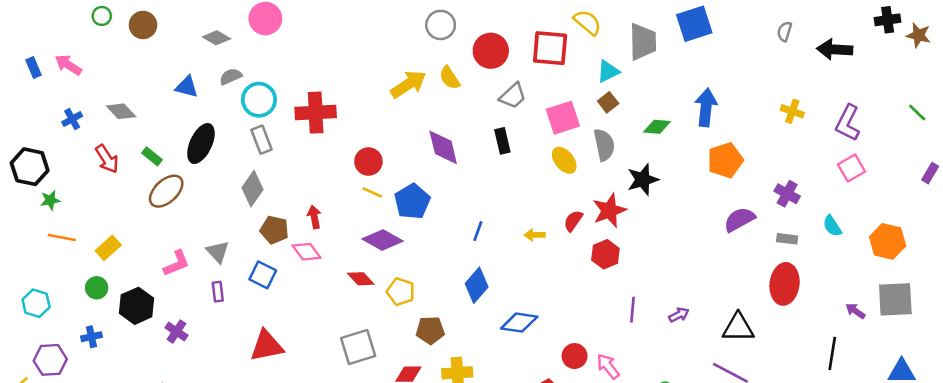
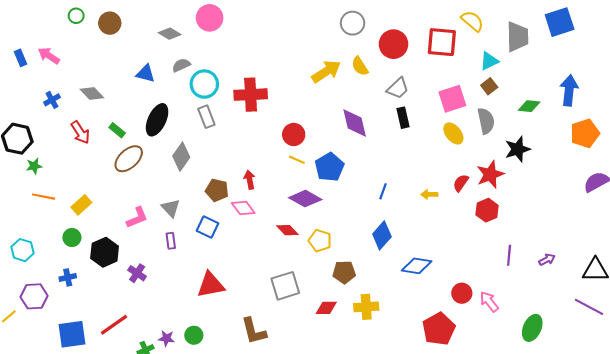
gray trapezoid: (513, 96) -> (398, 88), moved
gray diamond: (252, 189) -> (181, 157), moved

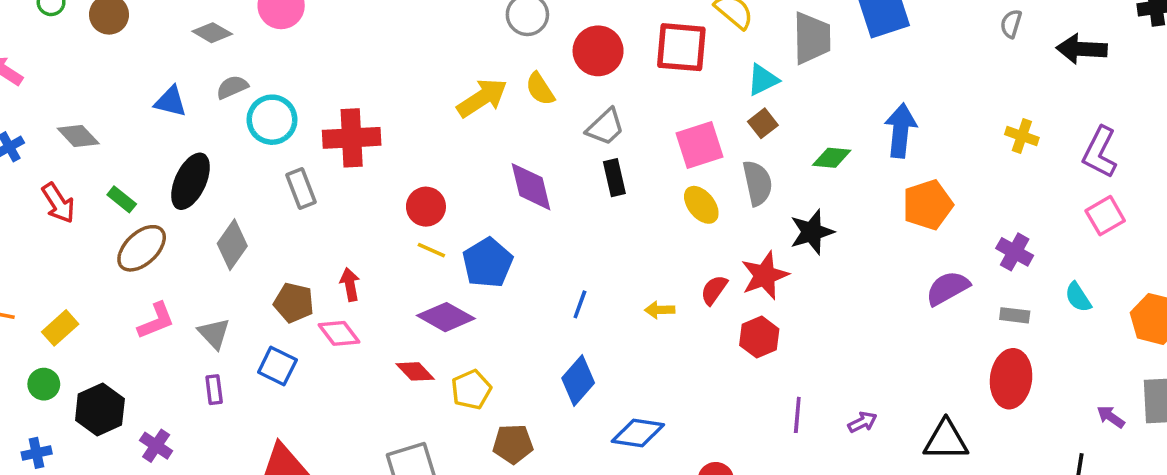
gray rectangle: (206, 117) -> (301, 189), moved
pink L-shape: (137, 218) -> (156, 321), moved
yellow pentagon: (320, 241) -> (471, 390), turned 30

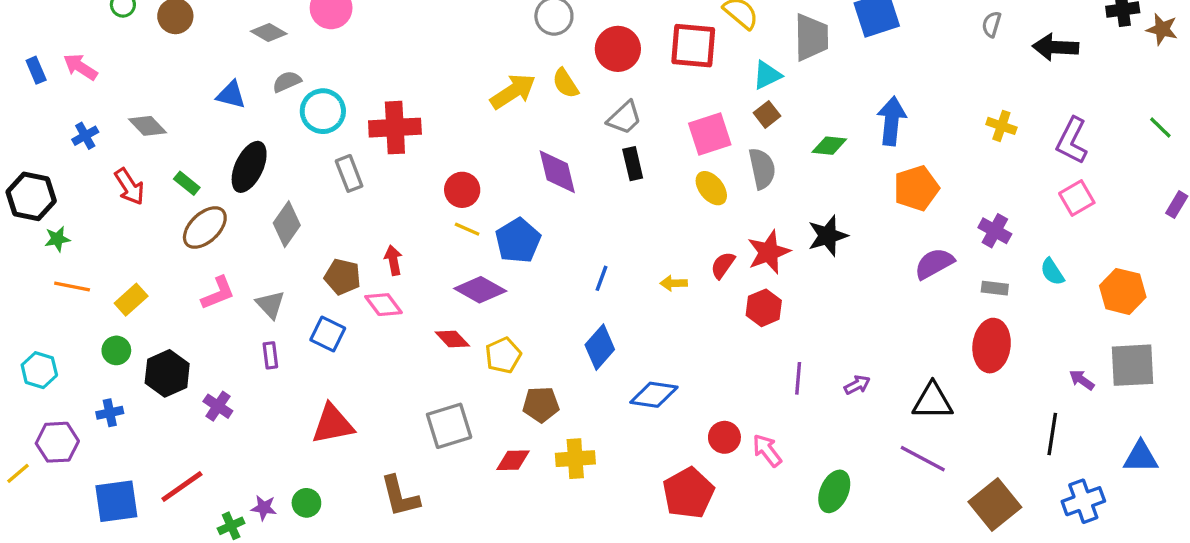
black star: (812, 232) -> (828, 236), moved

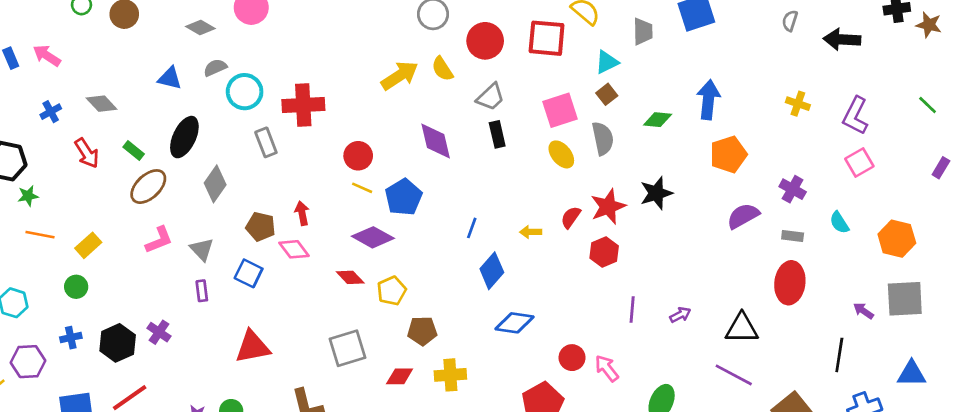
gray trapezoid: (811, 37) -> (643, 31), size x0.7
blue diamond: (600, 347) -> (492, 271), moved
black hexagon: (167, 373) -> (118, 343), moved

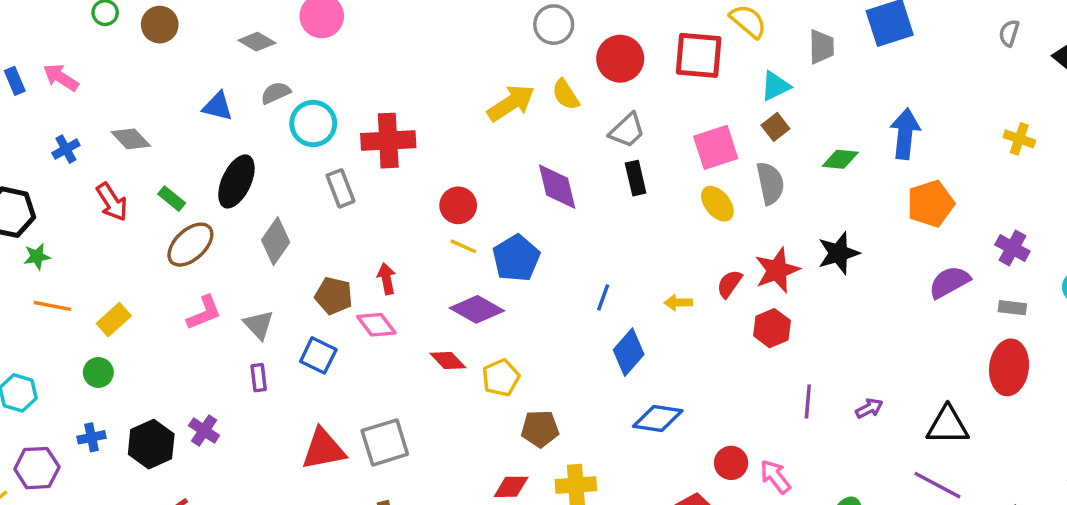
gray square: (347, 348) -> (385, 442), moved

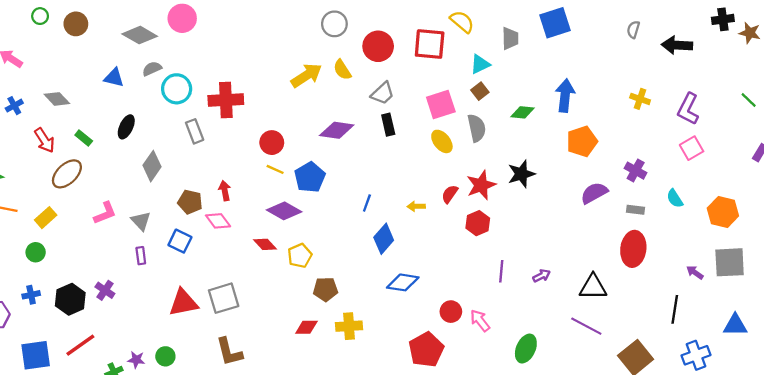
gray diamond: (257, 42) -> (140, 35), size x1.4
black ellipse: (236, 181) -> (126, 127), size x0.7
purple diamond: (557, 187) -> (337, 130), turned -68
brown ellipse: (190, 245) -> (67, 174), moved

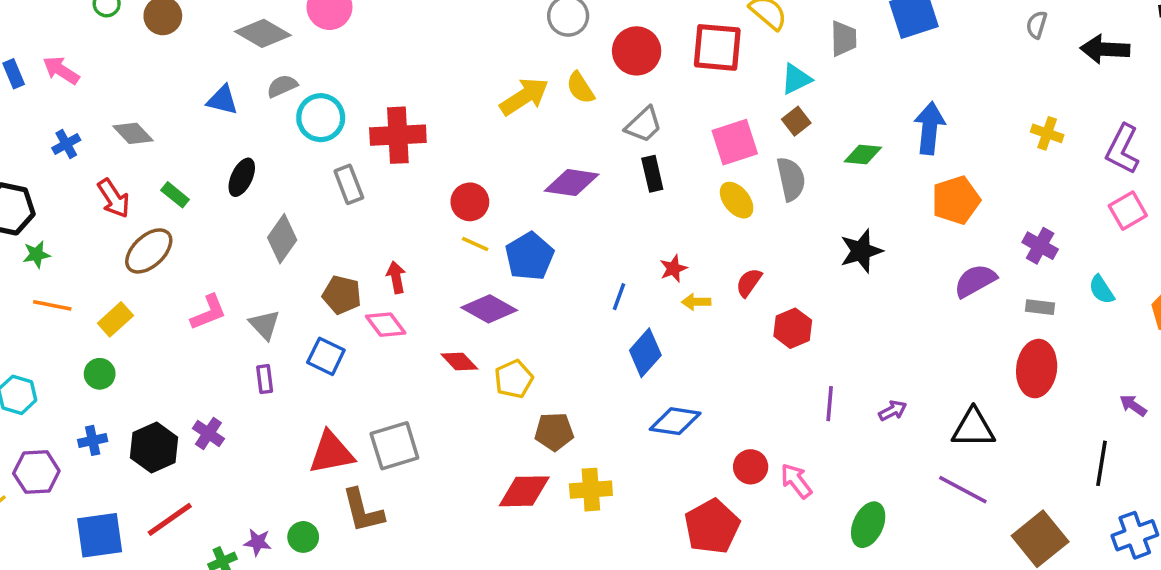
red star: (481, 185) -> (673, 269), moved, size x0.6
red diamond: (306, 327) -> (524, 491), size x1.4
brown L-shape: (229, 352) -> (363, 511), moved

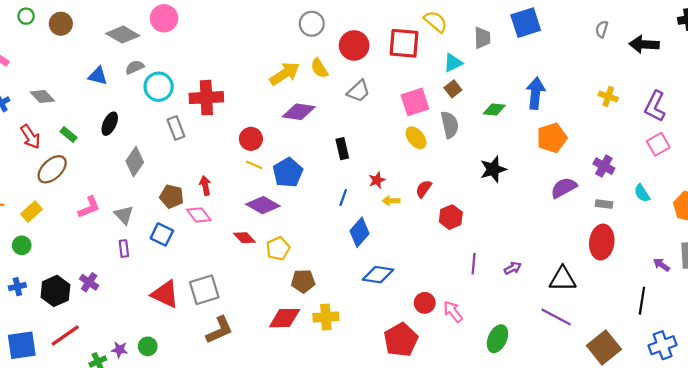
black rectangle: (652, 174) -> (342, 149), moved
purple diamond: (572, 183) -> (299, 112), moved
red triangle: (331, 453) -> (165, 294), turned 36
brown L-shape: (363, 511) -> (219, 330), moved, turned -100

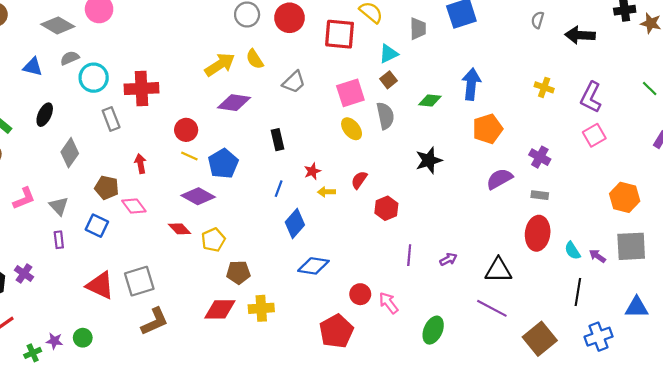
red circle: (354, 45) -> (289, 18), moved
red arrow: (205, 186) -> (140, 164), moved
cyan semicircle: (642, 193) -> (572, 251), moved

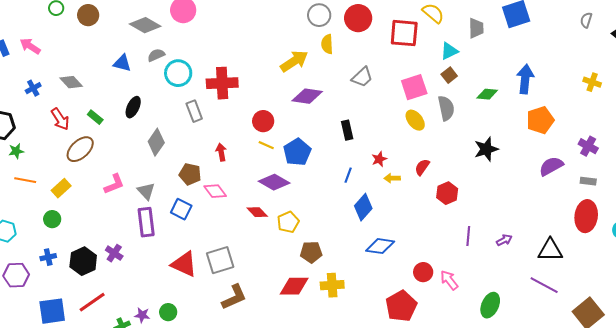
yellow semicircle: (255, 59) -> (327, 44), moved, turned 30
purple rectangle: (59, 240) -> (146, 222), size x1.8

